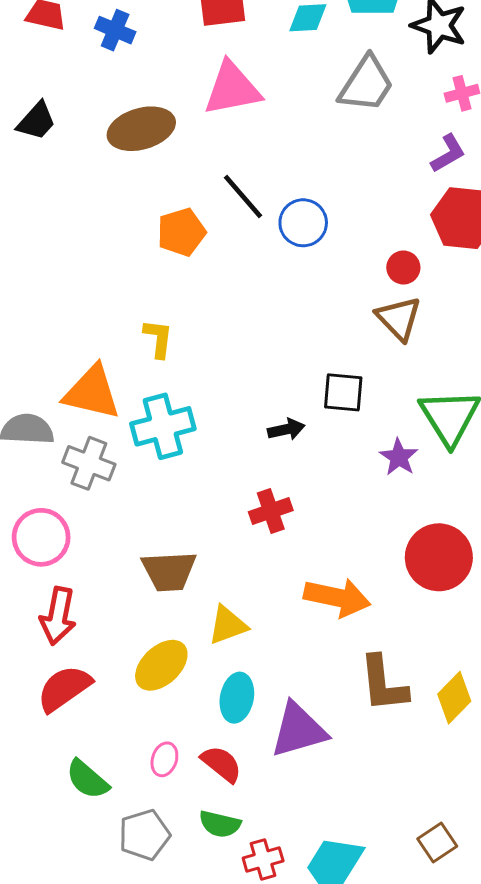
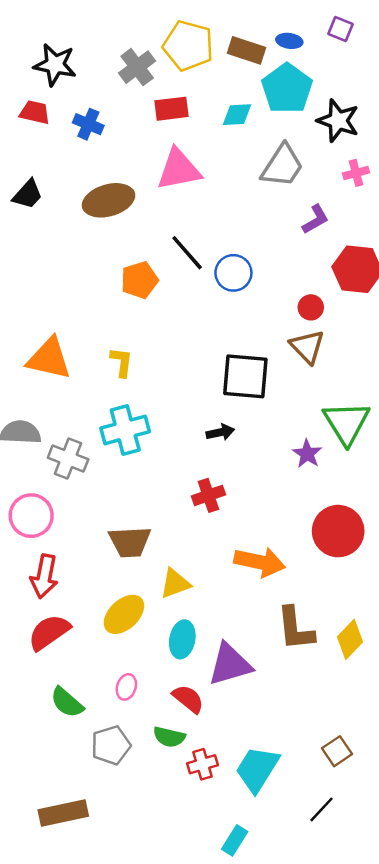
purple L-shape: (448, 153) -> (316, 219), moved
orange triangle: (92, 392) -> (49, 359), moved
black square: (343, 392) -> (245, 376), moved, size x1.5
red semicircle: (221, 764) -> (188, 699), moved

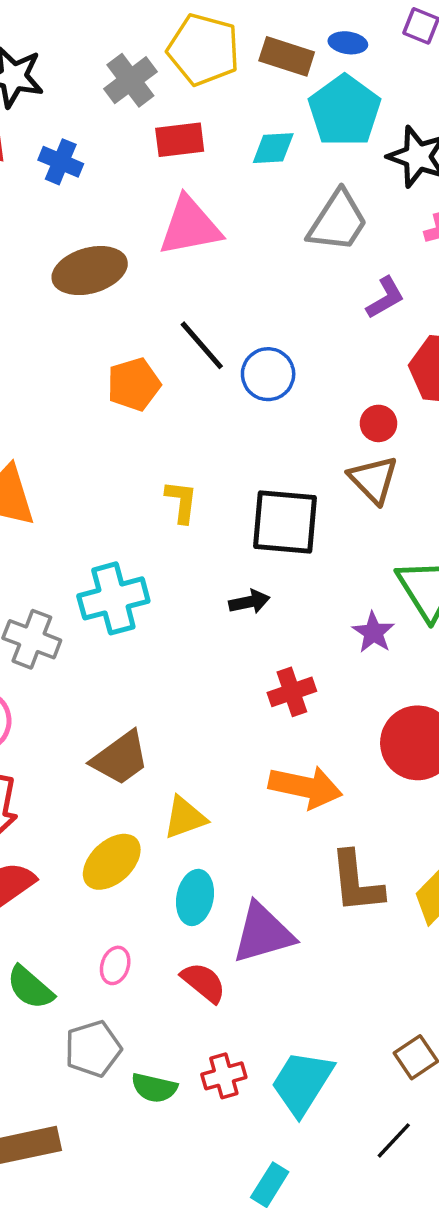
yellow L-shape: (122, 362) -> (181, 502), moved
red cross: (208, 495) -> (292, 692), moved
brown trapezoid: (130, 542) -> (120, 758), turned -33
green semicircle: (169, 737) -> (154, 1088), moved

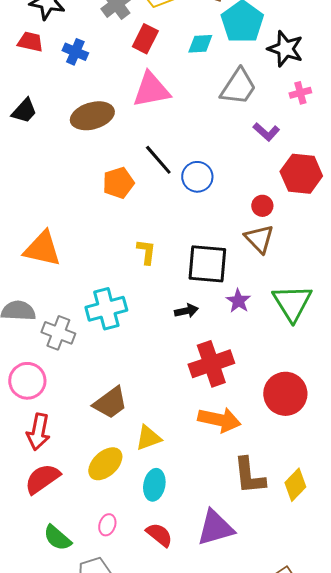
red rectangle: (180, 140) -> (145, 39), turned -56
purple L-shape: (385, 298) -> (266, 132), turned 72
purple star: (373, 632) -> (238, 301), moved
red cross: (292, 692) -> (211, 364), size x1.6
purple triangle: (263, 933) -> (215, 528), moved

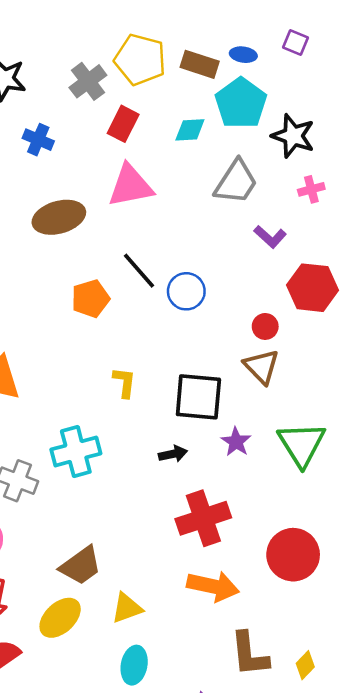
yellow ellipse: (105, 464) -> (60, 618), moved
yellow diamond: (295, 485) -> (305, 665), size x0.7

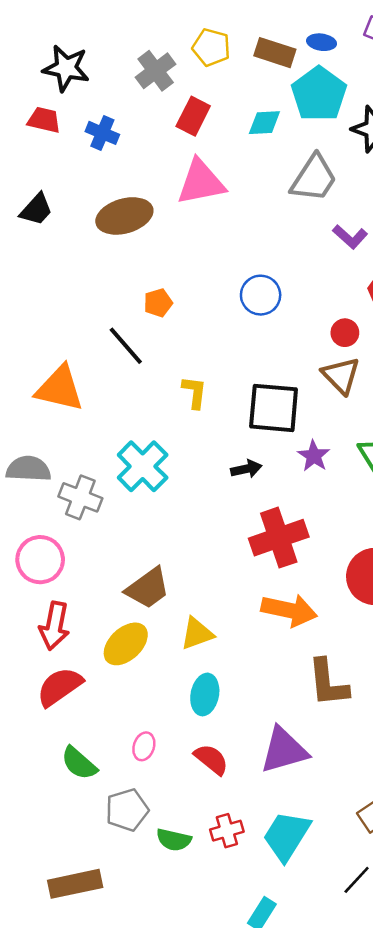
yellow pentagon: (140, 59) -> (211, 47), size x0.7
black line: (139, 271) -> (126, 346), moved
orange pentagon: (90, 299) -> (158, 303), size x0.7
cyan cross: (76, 451) -> (143, 466), turned -30

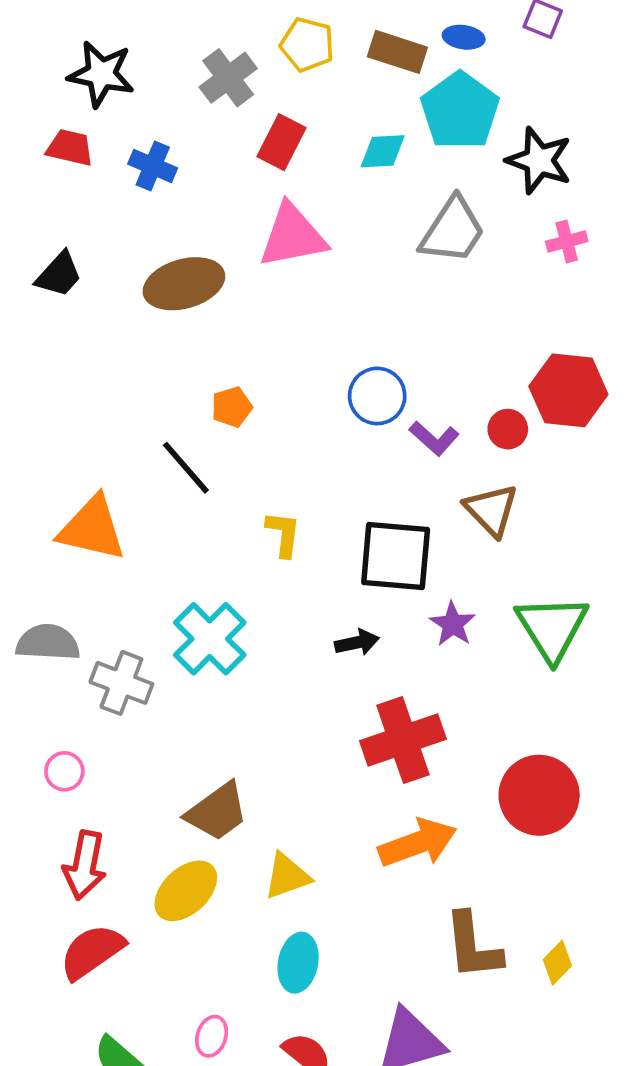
purple L-shape: (350, 237) -> (434, 438), moved
red circle: (345, 333) -> (508, 429), moved
pink circle: (40, 560) -> (64, 771), size x0.6
orange arrow: (289, 610) -> (418, 843), turned -32

